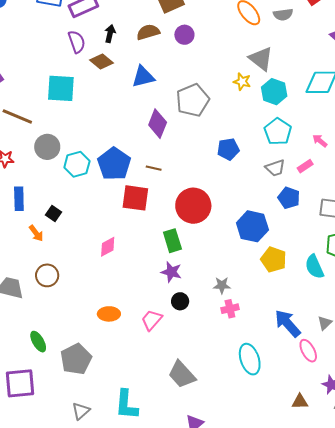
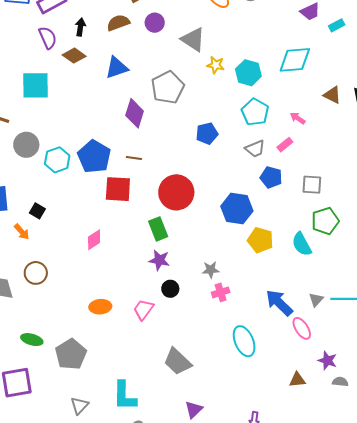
gray triangle: (261, 59) -> (193, 39), moved
green ellipse: (38, 342) -> (32, 340), turned -40

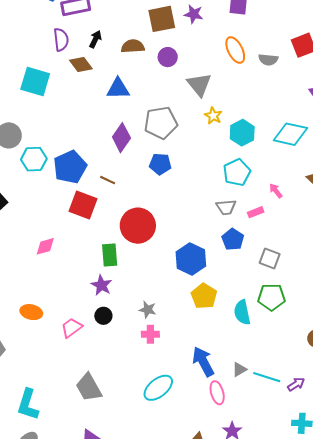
blue pentagon: (207, 133) -> (160, 164), moved
cyan ellipse: (244, 341) -> (158, 388), turned 56

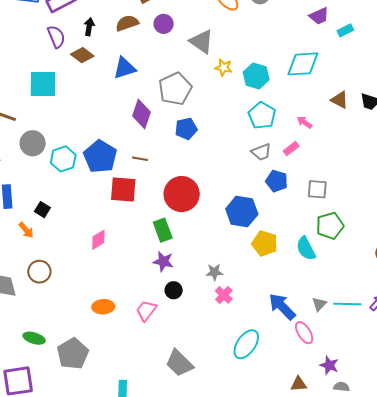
pink cross: (150, 334) -> (224, 295), turned -30

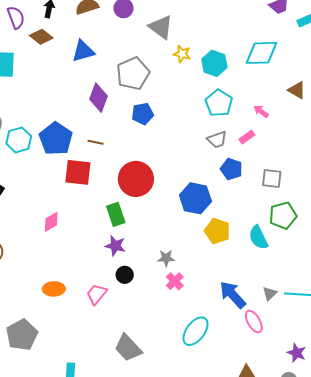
purple star: (329, 365) -> (297, 353), moved

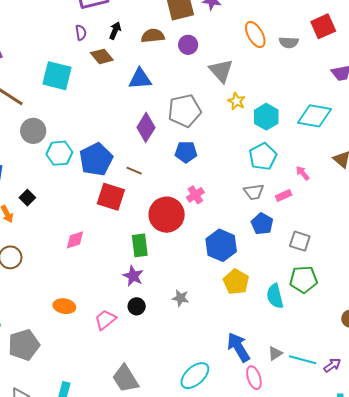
purple semicircle: (16, 17) -> (81, 33), size x0.7
pink cross: (175, 281) -> (195, 195), moved

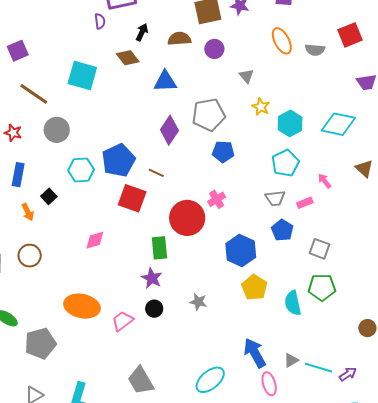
purple semicircle: (81, 33) -> (100, 21), moved
gray triangle: (221, 71) -> (246, 76), size x0.6
blue pentagon: (186, 152) -> (223, 152), moved
cyan hexagon: (59, 153) -> (81, 170), moved
orange ellipse: (64, 306) -> (82, 306), size x1.6

